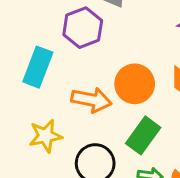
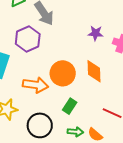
green rectangle: (143, 135) -> (70, 106), size x0.7

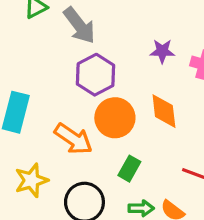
purple hexagon: (28, 39) -> (95, 75), moved
orange arrow: (35, 85) -> (73, 139), turned 30

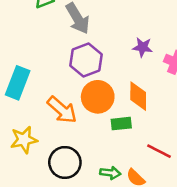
green rectangle: (129, 169) -> (121, 124), moved, turned 48

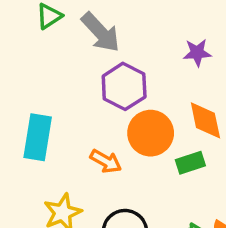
orange arrow: (62, 110) -> (106, 161), size x0.7

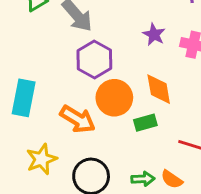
purple star: (197, 53) -> (154, 35), turned 30
orange arrow: (106, 161) -> (78, 119), size x1.4

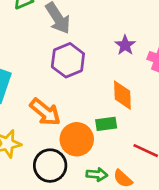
orange circle: (114, 98) -> (77, 139), moved

